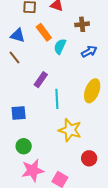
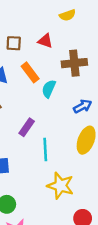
brown cross: (82, 24) -> (74, 63), size x1.5
blue arrow: (89, 52) -> (83, 106), moved

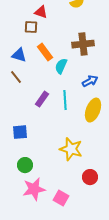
red triangle: (45, 41) -> (41, 12), moved
cyan line: (45, 149) -> (65, 100), moved

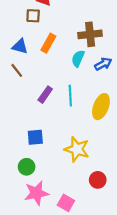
orange rectangle: (45, 52) -> (48, 43), turned 66
cyan semicircle: (61, 66) -> (78, 58), moved
blue arrow: (90, 81) -> (103, 64), moved
blue square: (20, 132) -> (35, 137), moved

